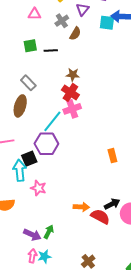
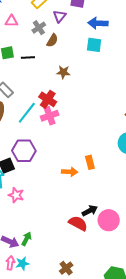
cyan square: (107, 23) -> (94, 45), moved
brown star: (73, 75) -> (63, 72), moved
cyan line: (52, 121) -> (27, 113), moved
orange arrow: (81, 207) -> (70, 172), moved

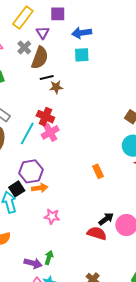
brown semicircle: (52, 40) -> (40, 58), size x1.6
black line: (28, 57) -> (47, 77), moved
orange arrow: (70, 172) -> (40, 188), moved
pink star: (16, 195) -> (52, 216), moved

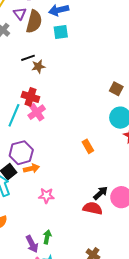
brown semicircle: (40, 58) -> (34, 22), moved
purple arrow: (33, 263) -> (32, 244), turned 54

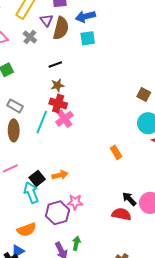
brown star: (38, 66) -> (57, 85), moved
purple hexagon: (21, 153) -> (57, 213), moved
black arrow: (101, 193) -> (129, 199), turned -91

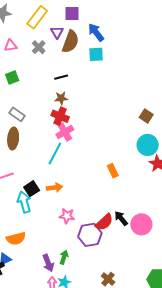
blue arrow: (85, 16) -> (96, 32), turned 60
cyan line: (42, 122) -> (55, 154), moved
purple hexagon: (57, 213) -> (90, 235), moved
red semicircle: (121, 214) -> (104, 222), moved, turned 120

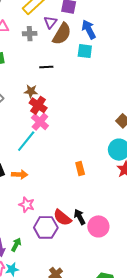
gray cross: (39, 47) -> (30, 34), turned 32
brown star: (61, 98) -> (31, 91), moved
pink cross: (65, 132) -> (40, 122), turned -30
red semicircle: (104, 222) -> (62, 218), turned 72

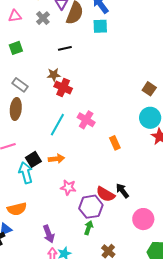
gray cross: (30, 34) -> (43, 18), turned -32
pink cross: (40, 122) -> (86, 120), moved
pink circle: (98, 226) -> (143, 219), moved
green arrow: (16, 245) -> (89, 228), moved

